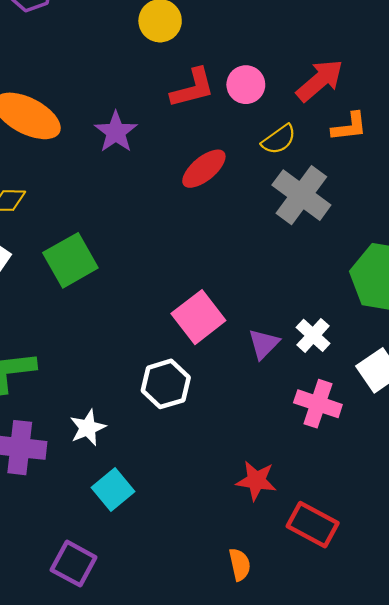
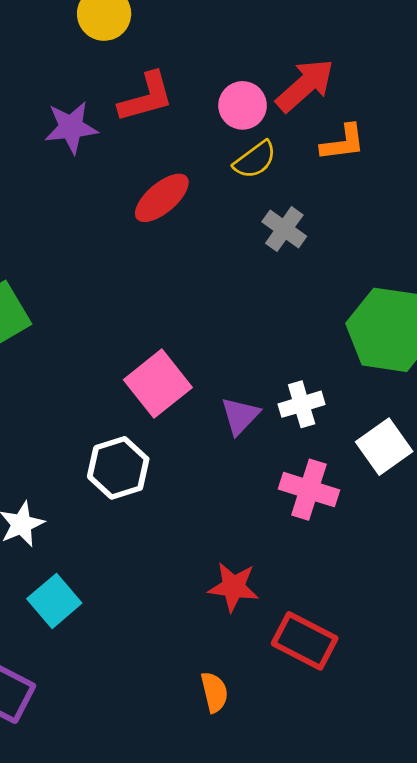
pink circle: (246, 85) -> (243, 105), moved
purple star: (116, 132) -> (71, 127), moved, turned 30
gray cross: (301, 195) -> (284, 229), size x0.6
white cross: (313, 335) -> (302, 404), turned 32

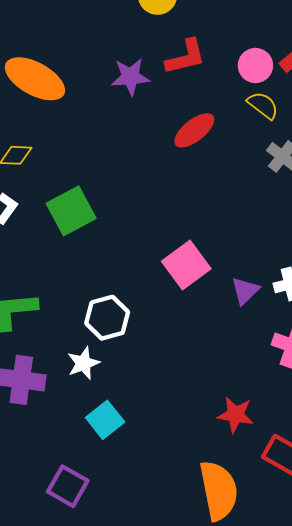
yellow semicircle: (255, 160) -> (263, 105), turned -108
white hexagon: (118, 468) -> (107, 318), moved
orange semicircle: (214, 692) -> (219, 490), size x2.0

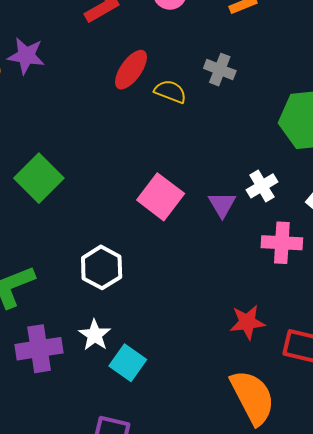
purple star: (130, 77) -> (26, 56), moved, turned 30
yellow semicircle: (263, 105) -> (170, 91), moved
white star: (83, 363) -> (95, 335), moved

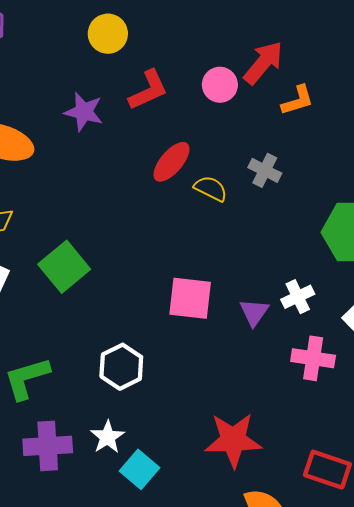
purple star: (26, 56) -> (84, 112), moved
pink square: (161, 197) -> (190, 298), turned -36
red star: (247, 322) -> (233, 440), moved, size x1.5

